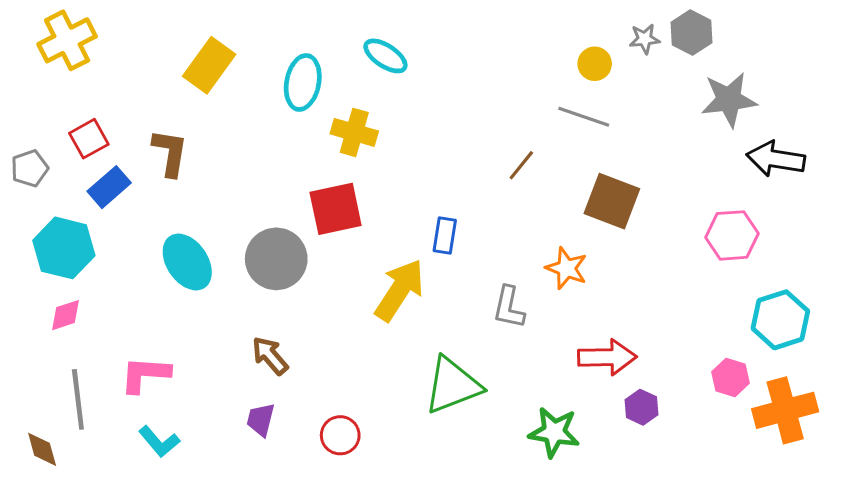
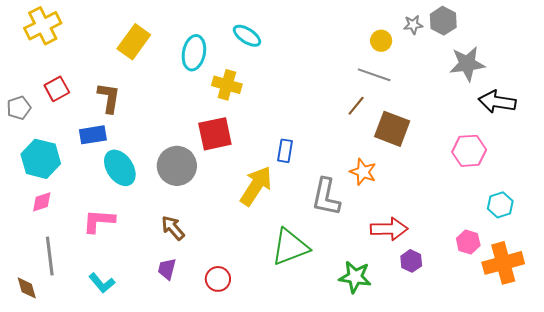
brown line: (521, 165) -> (356, 106), moved
blue rectangle: (109, 187) -> (93, 135), moved, turned 32
gray L-shape: (509, 307) -> (326, 197), size x1.4
cyan hexagon: (780, 320) -> (500, 205), size x0.7
pink L-shape: (145, 374) -> (99, 221), moved

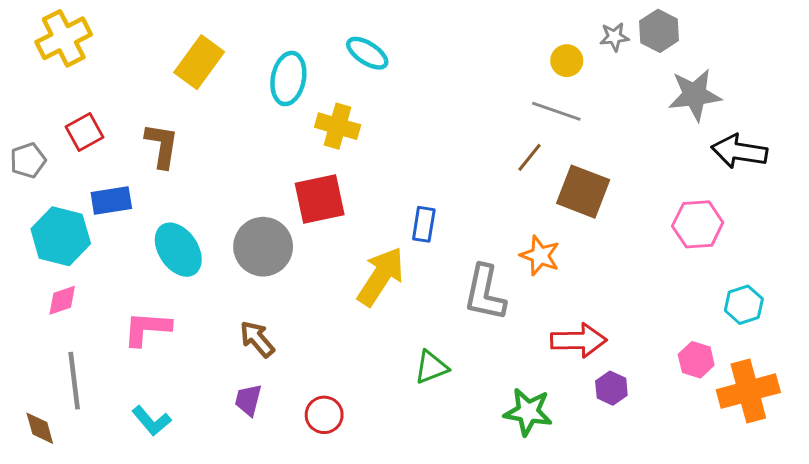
blue rectangle: (93, 135) -> (111, 201), moved
green triangle: (290, 247) -> (431, 367), size x0.6

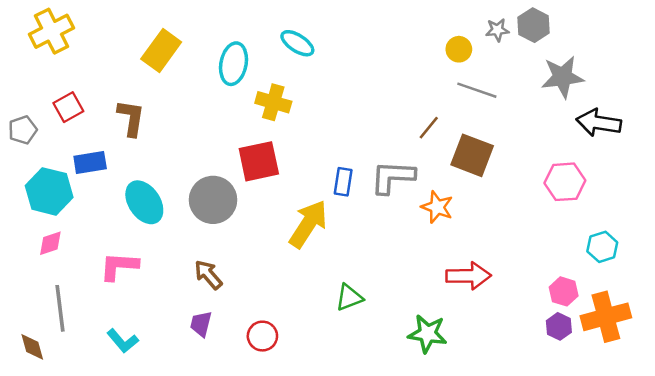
gray line: (556, 111) -> (477, 90), moved
gray L-shape: (485, 293) -> (393, 177), moved, turned 81
purple hexagon: (611, 388) -> (559, 326), moved

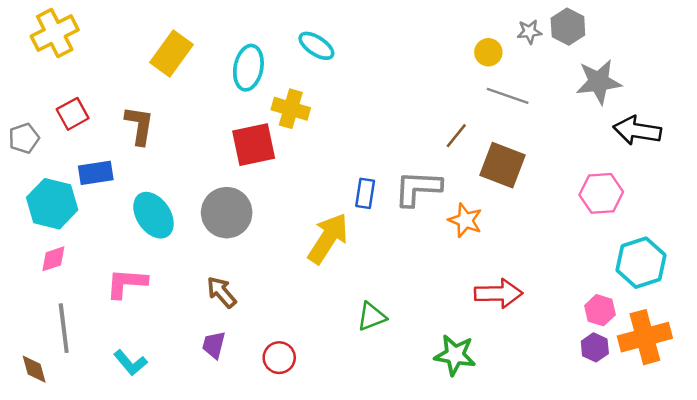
red square: (259, 161) -> (254, 145), moved
cyan hexagon: (602, 247) -> (641, 263), size x1.5

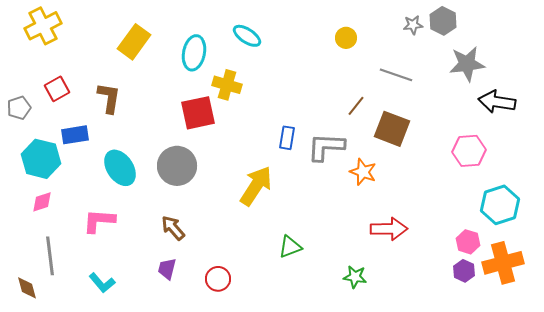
yellow circle: (488, 52) -> (346, 38), moved
blue rectangle: (365, 193) -> (287, 138), moved
green star: (455, 355) -> (355, 277), size x0.7

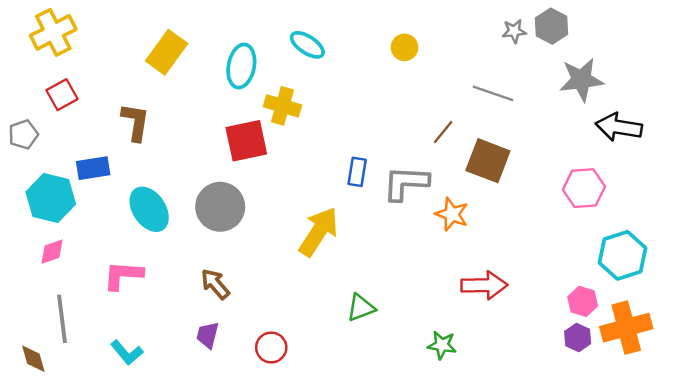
yellow circle: (346, 38) -> (405, 47), moved
red square: (57, 89) -> (62, 95), moved

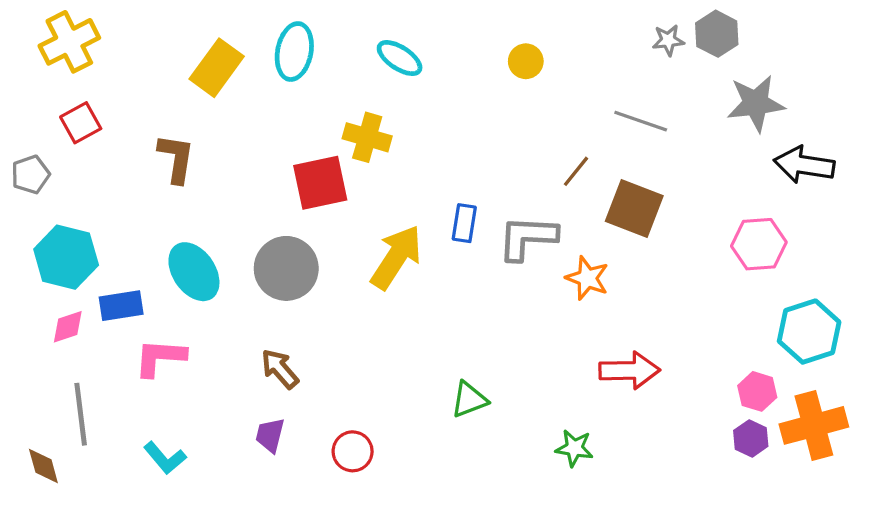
cyan ellipse: (241, 66) -> (294, 52), moved
blue rectangle: (93, 168) -> (121, 306), moved
yellow arrow: (319, 232) -> (396, 257), moved

